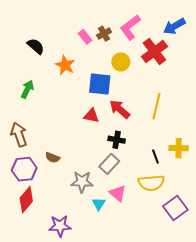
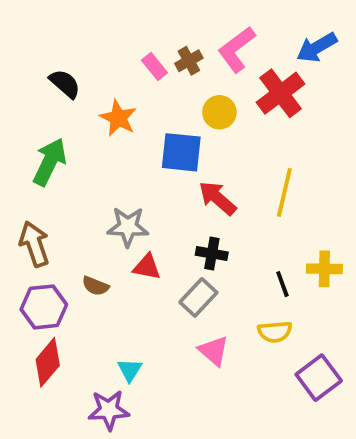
green arrow: (27, 89) -> (50, 162), size x1.4
red triangle: (91, 116) -> (147, 267), moved
gray star: (82, 182) -> (128, 227), moved
yellow semicircle: (151, 183) -> (275, 332), size x0.7
cyan triangle: (99, 204) -> (130, 370), moved

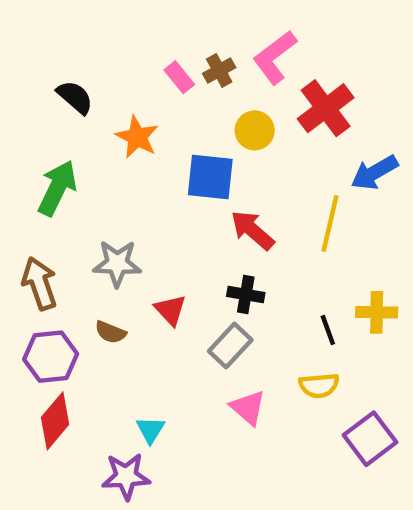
blue arrow: (317, 47) -> (374, 173), moved
gray star: (128, 227) -> (117, 263), moved
red triangle: (147, 267) -> (170, 310), turned 36

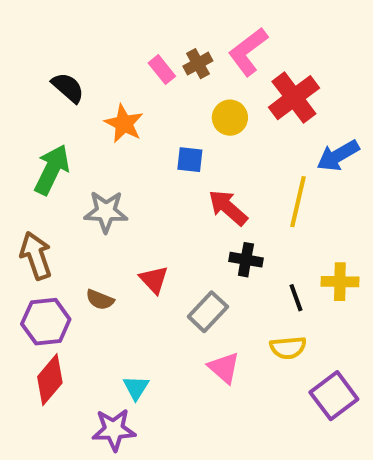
blue square: (210, 177) -> (190, 160), size x0.6
gray star: (117, 263) -> (106, 212), moved
black cross: (246, 295) -> (246, 260), moved

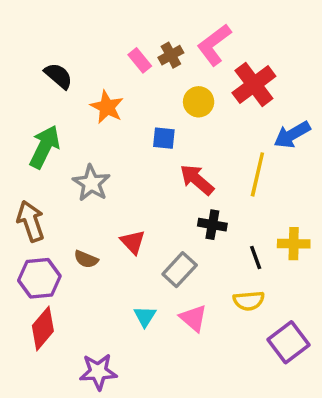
gray star: (106, 212) -> (91, 183), turned 30
cyan triangle: (136, 388) -> (145, 316), moved

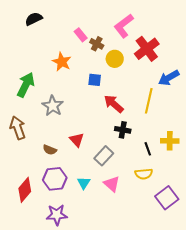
brown cross: (171, 55) -> (97, 44), moved, turned -32
black semicircle: (58, 76) -> (34, 19), moved, turned -66
purple hexagon: (39, 278) -> (55, 179), moved

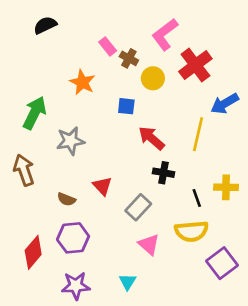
gray star: (53, 106) -> (70, 141), turned 30
yellow semicircle: (144, 174) -> (191, 231), size x1.4
cyan triangle: (84, 183) -> (128, 282), moved

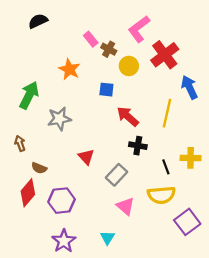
blue arrow: (225, 104) -> (189, 87), turned 95
brown arrow: (24, 170) -> (20, 143), size x0.6
brown semicircle: (66, 199) -> (39, 168), moved
red diamond: (33, 252) -> (28, 193), moved
purple star: (76, 286) -> (64, 241), turned -30

